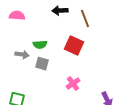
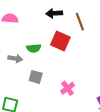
red square: (74, 46) -> (60, 41), moved
gray square: (42, 64) -> (36, 77), moved

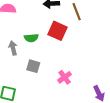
gray arrow: (15, 58) -> (13, 48), turned -112

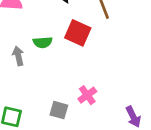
gray square: (33, 66) -> (59, 110), moved

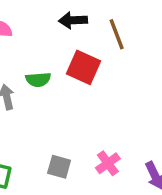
pink cross: (87, 95) -> (108, 163), moved

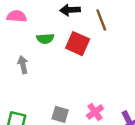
green semicircle: (38, 80) -> (45, 39), moved

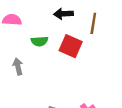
brown line: (101, 20) -> (93, 23), turned 30

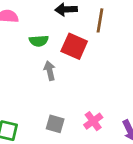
gray arrow: (18, 66) -> (50, 71), moved

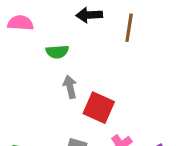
red square: (74, 46) -> (99, 108), moved

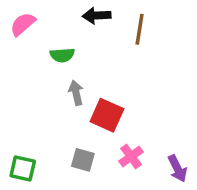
pink semicircle: (20, 23) -> (23, 24), turned -45

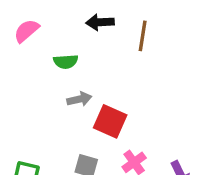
gray arrow: (76, 93) -> (79, 99), turned 90

